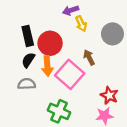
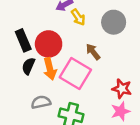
gray semicircle: (27, 84) -> (41, 102), moved

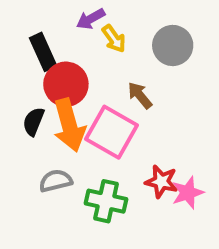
black rectangle: (23, 40) -> (43, 52), moved
orange arrow: (50, 69) -> (69, 125), size x1.4
red star: (122, 89) -> (161, 182), moved

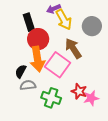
yellow arrow: (114, 39) -> (64, 20), size x1.5
brown arrow: (140, 95) -> (73, 48), size x1.5
black semicircle: (34, 122) -> (21, 71), moved

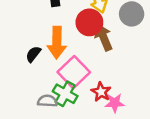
red circle: (38, 39) -> (89, 22), moved
pink square: (58, 65) -> (74, 72), moved
gray semicircle: (28, 85) -> (47, 101), moved

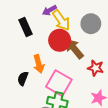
orange arrow: (57, 43) -> (39, 64), size x0.7
red star: (101, 92) -> (96, 68), moved

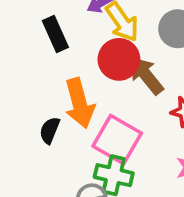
orange arrow: (39, 64) -> (79, 103), size x1.4

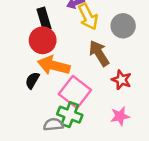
red circle: (119, 59) -> (43, 40), moved
orange arrow: (79, 103) -> (54, 65), turned 112

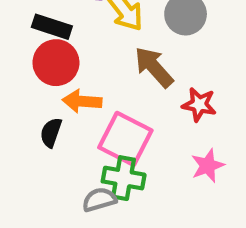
black rectangle: (44, 19) -> (52, 27), turned -45
orange arrow: (54, 65) -> (82, 101), size x0.7

